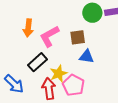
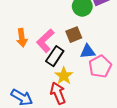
black rectangle: (38, 62) -> (55, 56), moved
pink pentagon: (73, 85) -> (100, 66), moved, turned 30

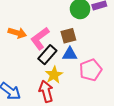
orange arrow: (22, 38) -> (17, 33), turned -72
blue triangle: (88, 51) -> (70, 54), moved

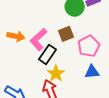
blue triangle: (70, 54) -> (92, 72), moved
pink pentagon: (91, 70) -> (89, 46), moved

